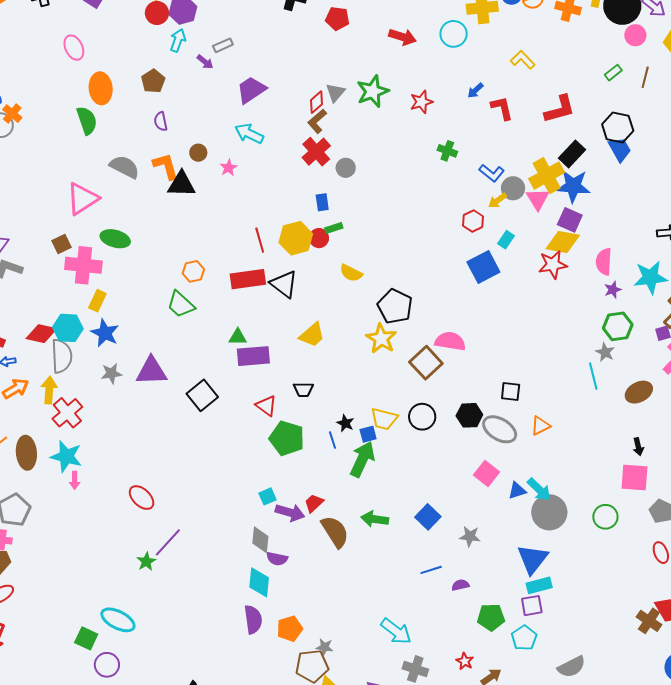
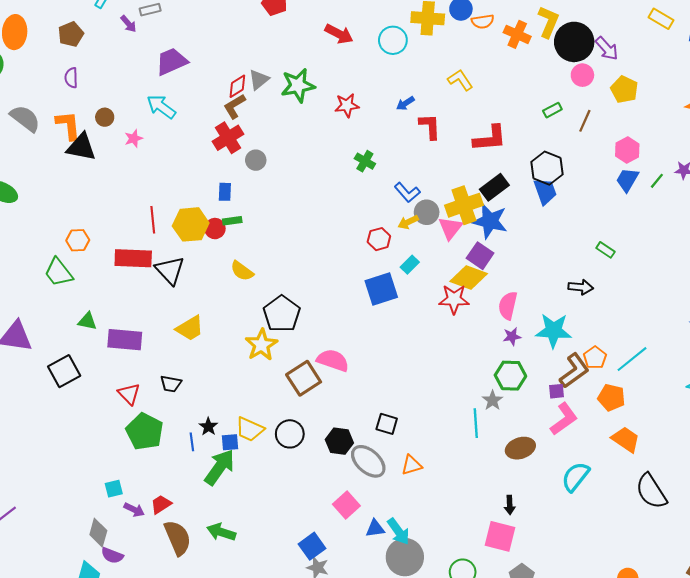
green triangle: (238, 337) -> (87, 321), moved
purple arrow: (290, 513) -> (134, 510), size x0.7
blue square: (428, 517) -> (312, 546), moved

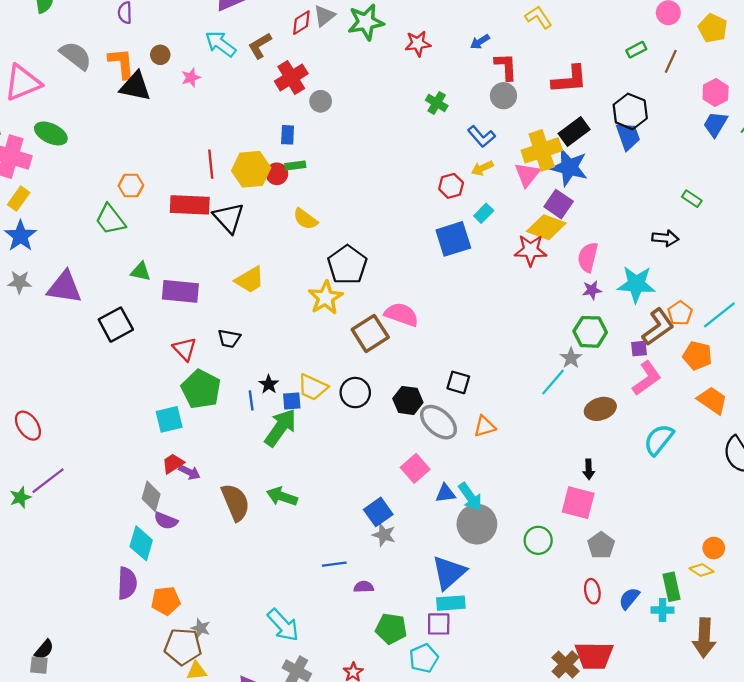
brown L-shape: (234, 106) -> (260, 46), moved
gray circle: (427, 212) -> (503, 96), moved
cyan line: (476, 423) -> (553, 382), turned 44
cyan square: (114, 489) -> (169, 419), moved, size x1.4
red trapezoid: (161, 504) -> (173, 464), moved

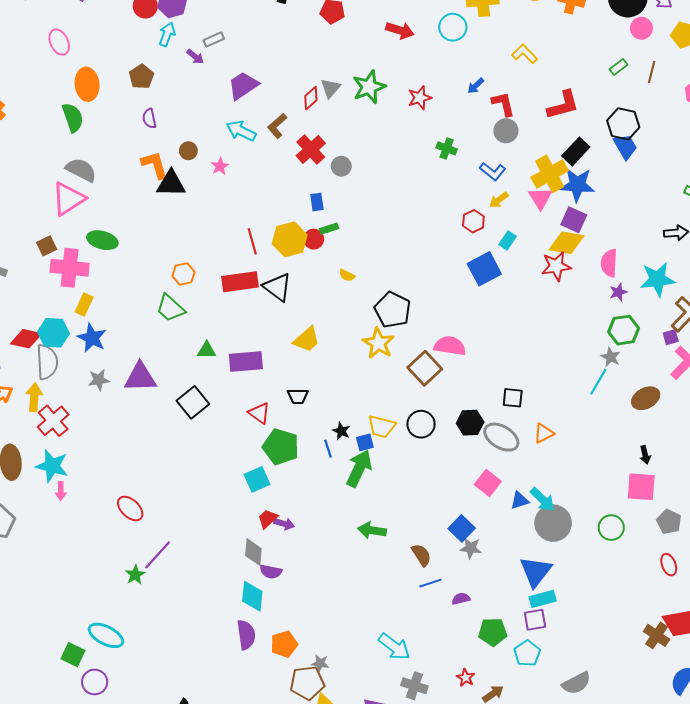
gray semicircle: (76, 56) -> (81, 170), moved
yellow semicircle: (305, 219) -> (347, 275), size x0.7
brown semicircle: (235, 502) -> (421, 555), moved, size x0.7

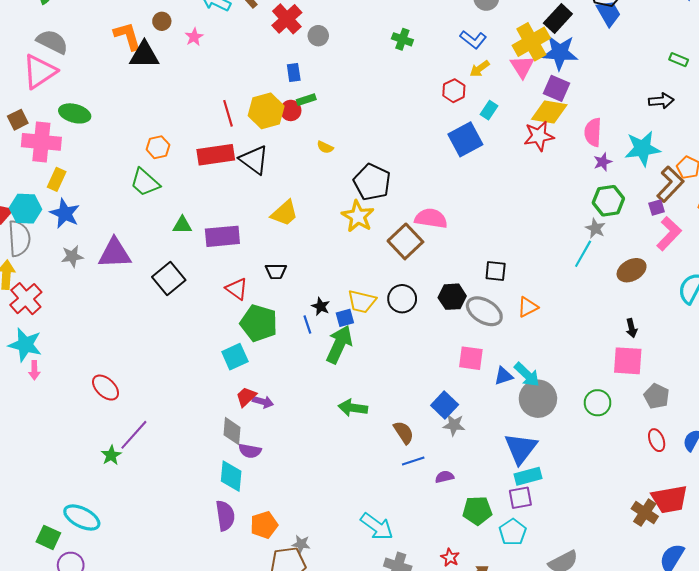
green cross: (447, 148) -> (402, 39), moved
pink square: (488, 483) -> (471, 358), turned -30

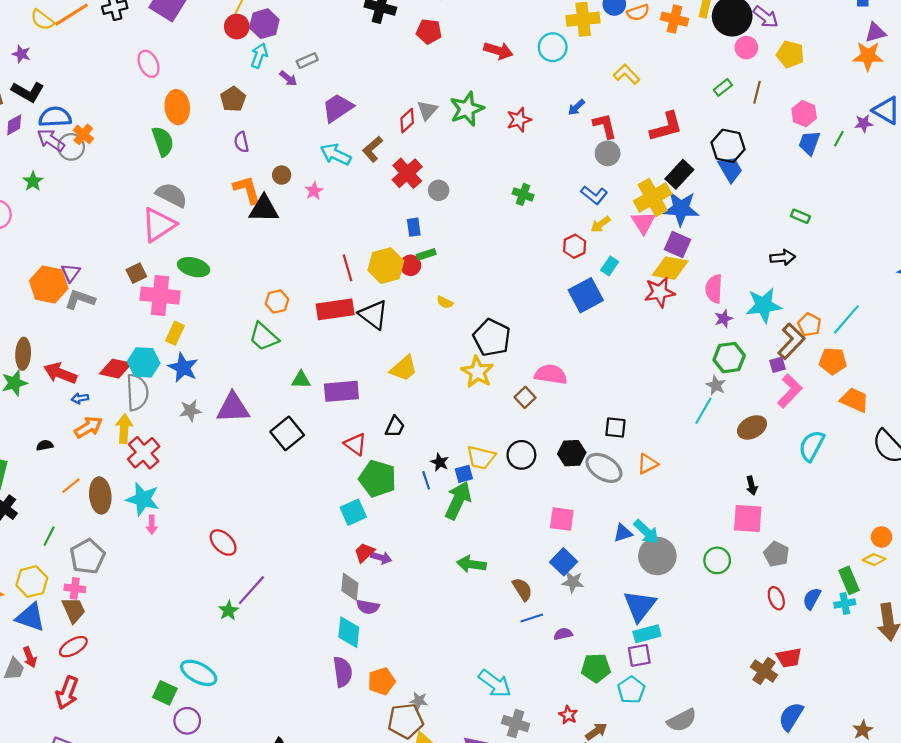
brown square: (405, 241) -> (525, 397), size x0.6
black trapezoid: (276, 271) -> (395, 427), turned -65
pink square: (471, 358) -> (562, 519), moved
red trapezoid: (670, 499) -> (789, 658), size x0.7

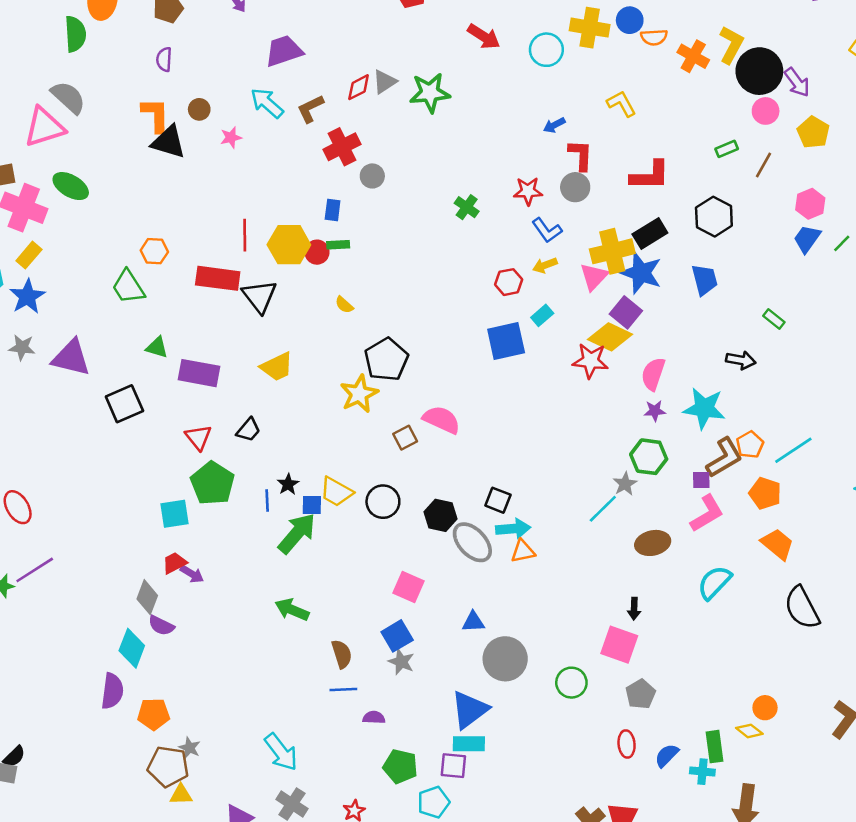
red star: (519, 120) -> (528, 191), moved
blue trapezoid: (730, 169) -> (705, 280), moved
cyan arrow: (646, 532) -> (513, 529), moved, turned -64

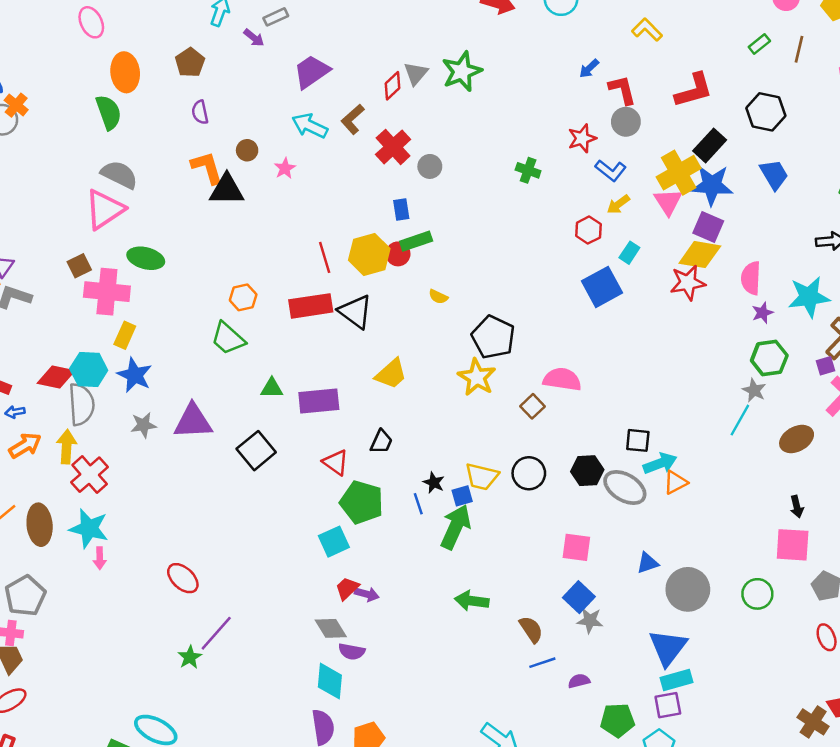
green rectangle: (338, 245) -> (416, 241), size x1.4
gray diamond: (147, 597) -> (331, 628), turned -36

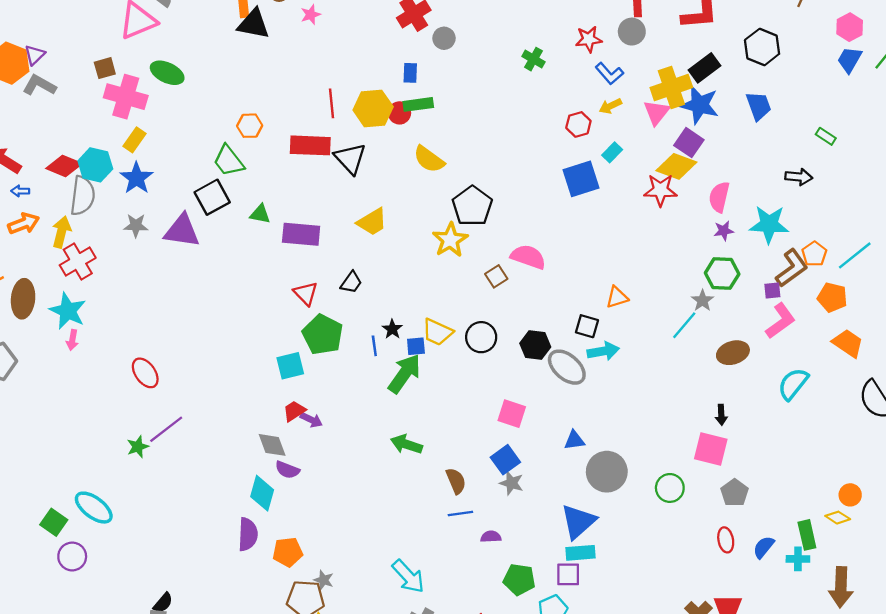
yellow semicircle: (438, 297) -> (429, 159), size x1.8
black square: (256, 451) -> (212, 197), moved
orange triangle: (675, 482) -> (617, 297), moved

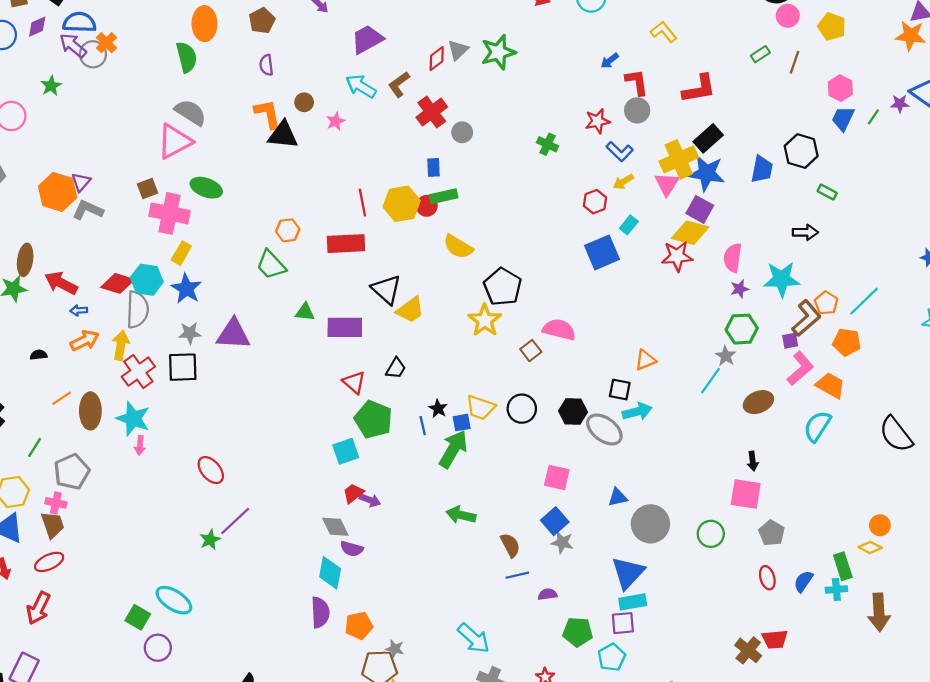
black hexagon: (762, 47) -> (801, 151), moved
blue trapezoid: (759, 106) -> (762, 169), turned 36
black triangle: (350, 159) -> (386, 289), moved
black square: (212, 197) -> (183, 367), moved, turned 32
orange trapezoid: (848, 343) -> (830, 385), moved

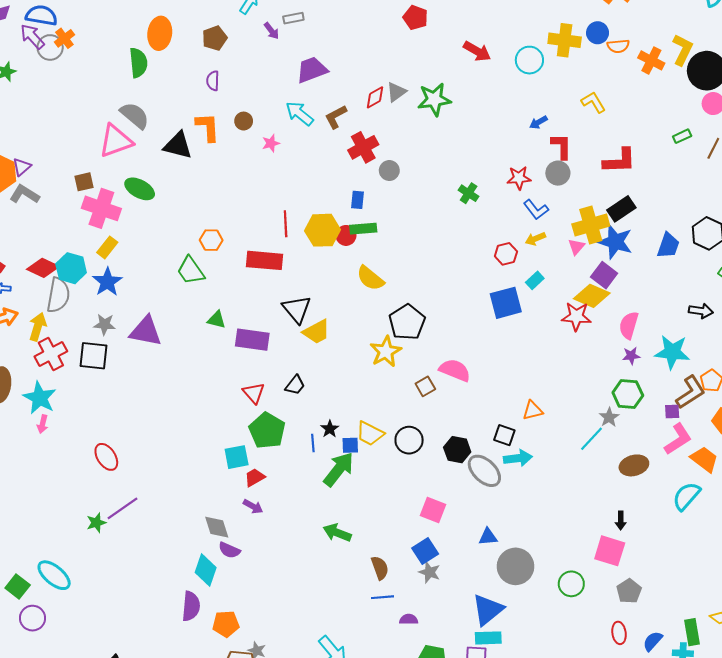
black triangle: (283, 135) -> (178, 145), moved
pink triangle: (667, 184) -> (576, 247), size x0.7
red trapezoid: (353, 493) -> (255, 477), moved

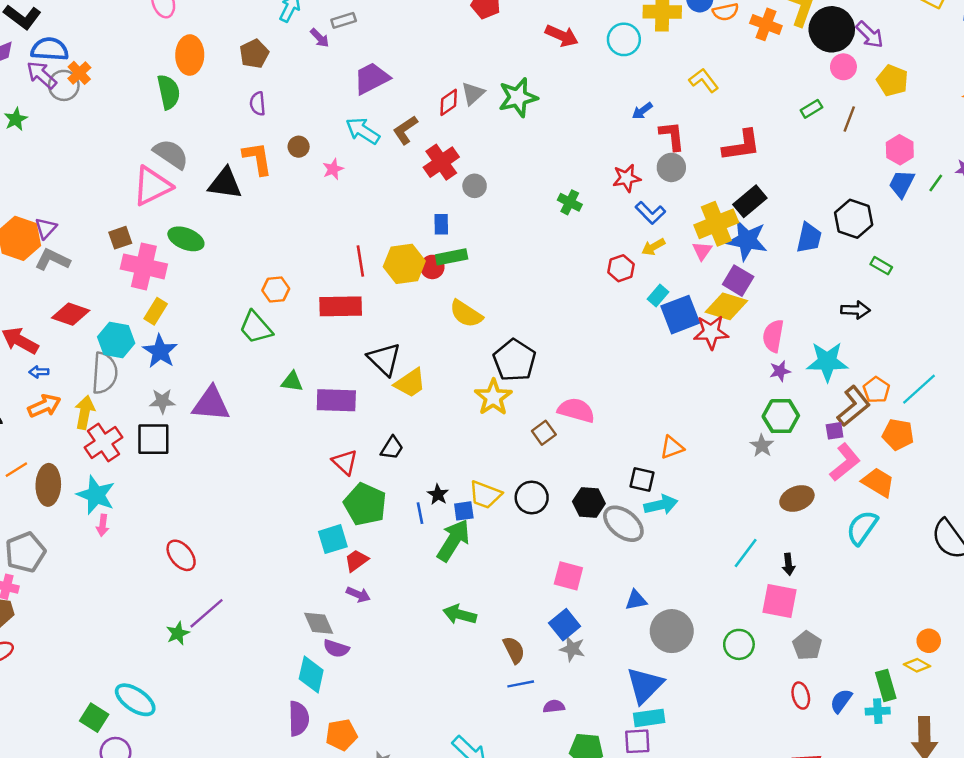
red diamond: (43, 268) -> (71, 314), moved
blue square: (506, 303) -> (680, 315), moved
cyan line: (592, 439) -> (746, 553), moved

